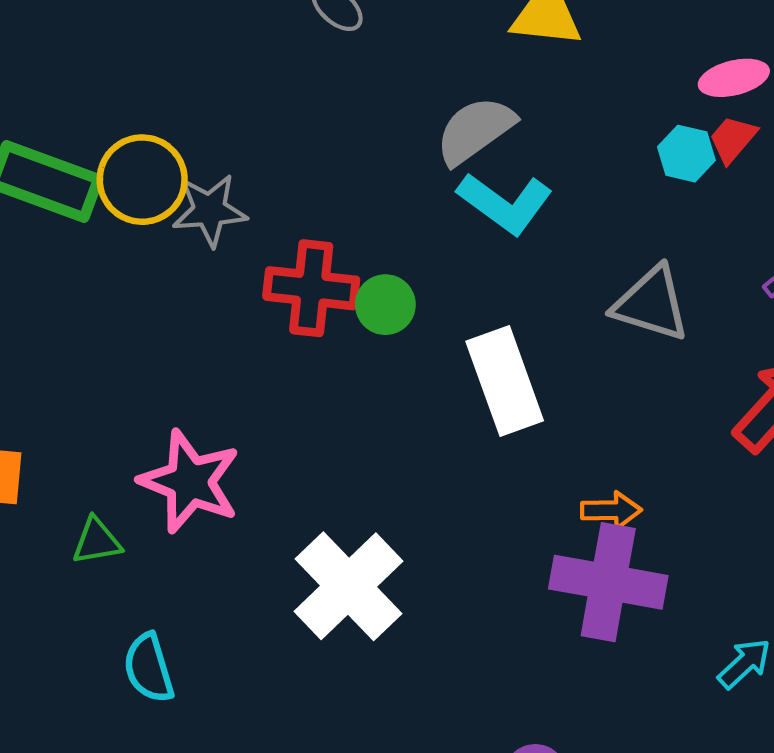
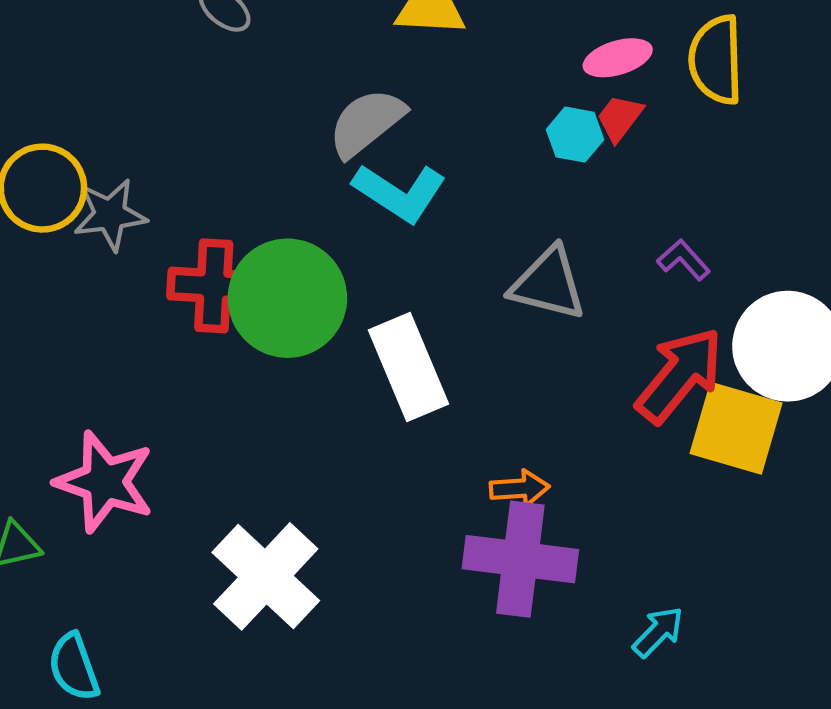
green circle: (385, 305) -> (287, 298), size x2.0

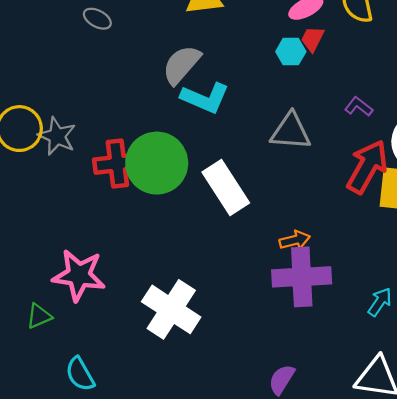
gray star: (110, 215) -> (57, 136), turned -30

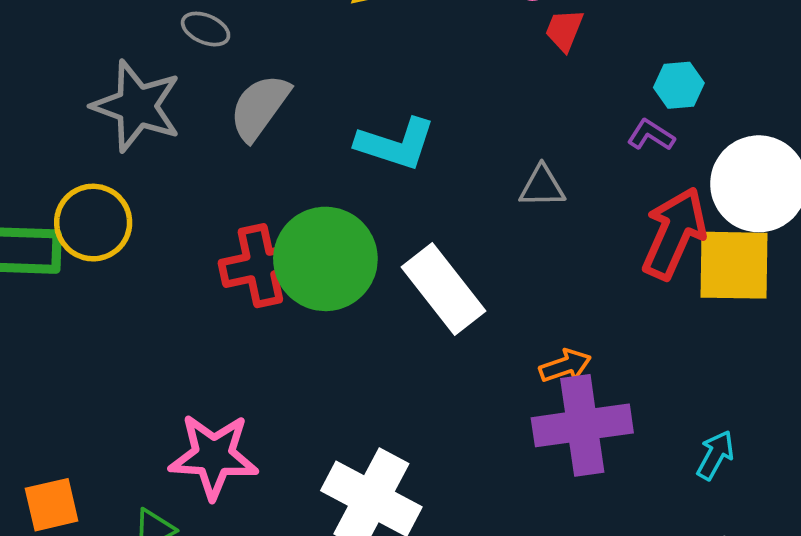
cyan hexagon: (291, 52) -> (679, 85), moved
gray semicircle: (181, 65) -> (260, 107), moved
gray triangle: (291, 131) -> (542, 186), size x0.7
gray star: (57, 136) -> (137, 106), moved, size x1.4

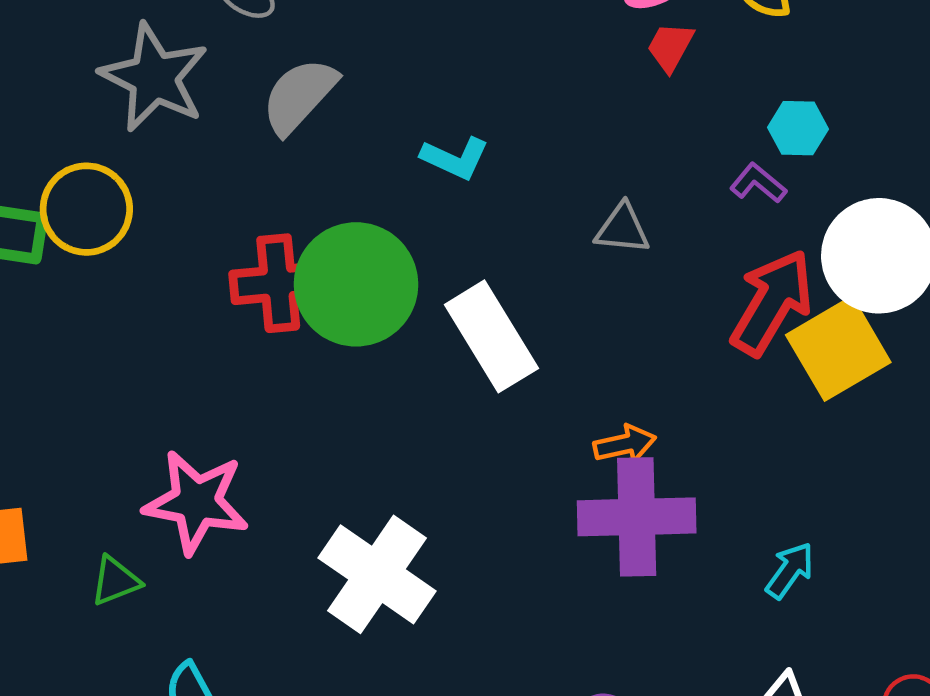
cyan L-shape: (396, 144) -> (455, 158), size x0.7
yellow square: (734, 265) -> (838, 349), turned -38

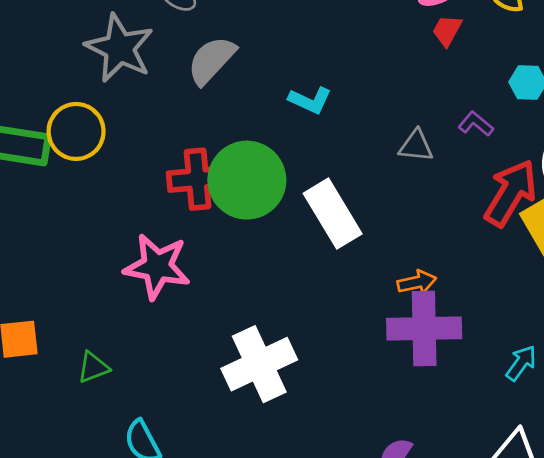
purple L-shape: (758, 183) -> (476, 124), moved
pink star: (196, 502) -> (157, 266), moved
white cross: (377, 574) -> (259, 364), turned 30

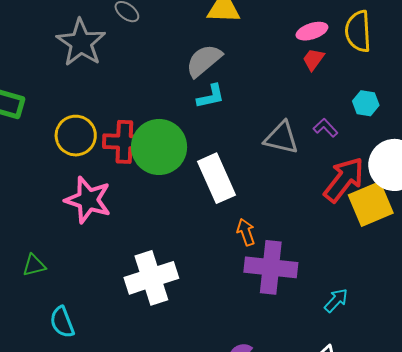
gray semicircle: (211, 60) -> (204, 61), moved
cyan L-shape: (310, 100) -> (211, 96), turned -44
yellow circle: (76, 131) -> (76, 136), moved
gray triangle: (416, 146) -> (281, 138), size x1.4
orange arrow: (417, 282) -> (246, 232), moved, turned -104

